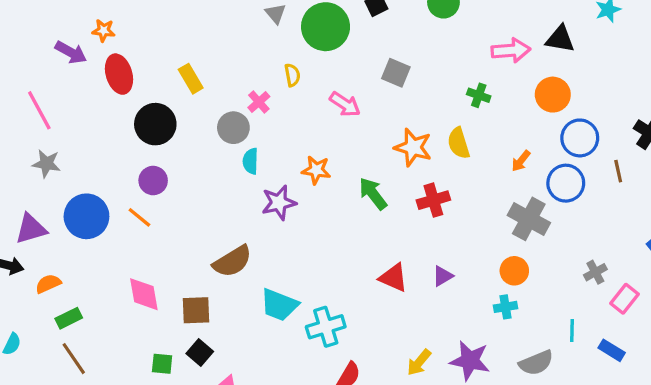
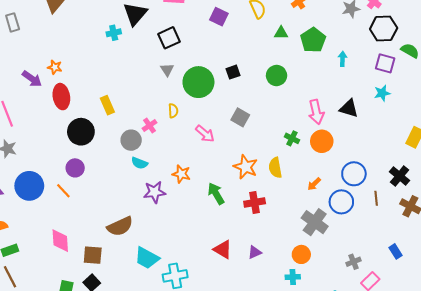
pink arrow: (511, 50) -> (316, 112), turned 75
orange circle: (553, 95) -> (322, 141), moved
cyan semicircle: (250, 161) -> (139, 163), turned -77

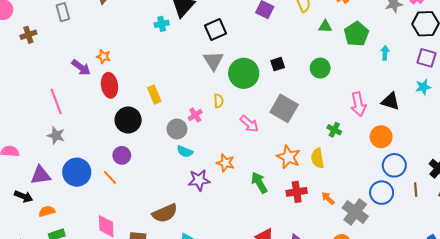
gray triangle: (167, 70) -> (213, 61), size x1.5
gray square: (240, 117) -> (284, 108), size x1.5
orange circle: (322, 141) -> (381, 137), moved
orange arrow: (314, 184) -> (328, 198), moved, turned 88

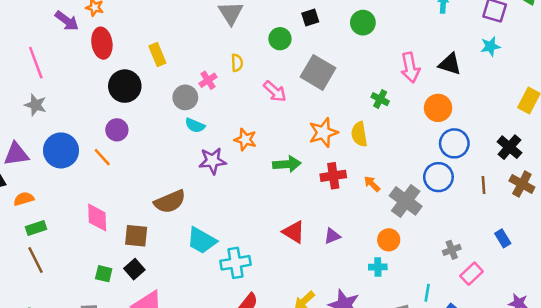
green circle: (244, 73) -> (280, 39), moved, size x0.6
orange star: (288, 157) -> (323, 132), turned 30
green arrow: (259, 183) -> (287, 164), turned 115
brown line: (416, 190) -> (483, 185), moved

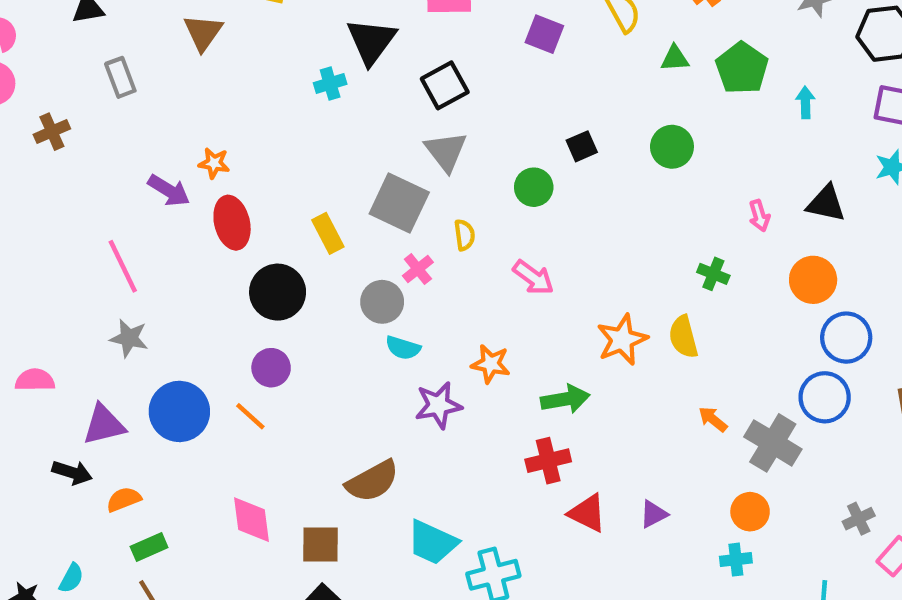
pink arrow: (410, 68) -> (759, 216), size x0.6
gray square: (318, 72) -> (399, 203), moved
red cross: (333, 176) -> (548, 461), moved

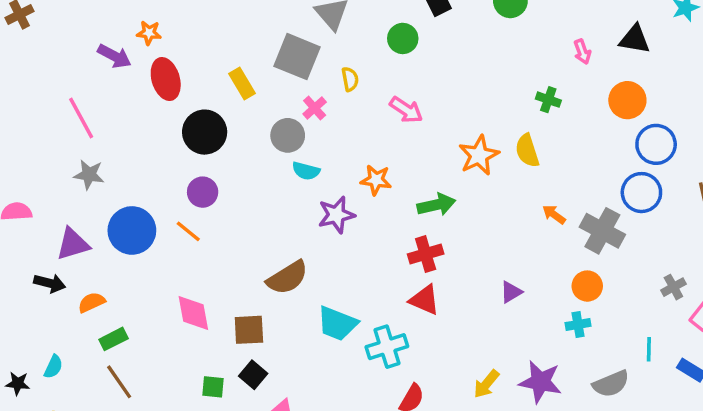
red triangle: (587, 513) -> (425, 300), moved

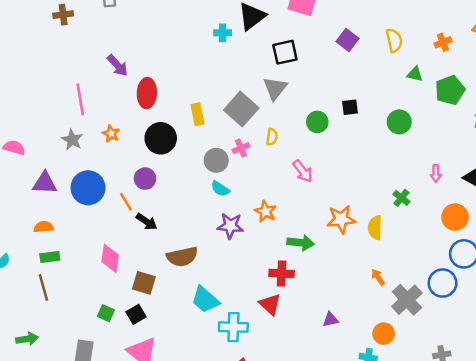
orange star: (149, 33) -> (111, 134), moved
black arrow: (50, 283) -> (147, 222), moved

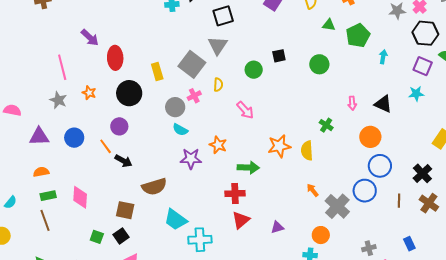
blue circle: (88, 188) -> (74, 138), size x0.7
pink diamond: (110, 258) -> (80, 197), moved
red triangle: (270, 304) -> (241, 220), moved, turned 42

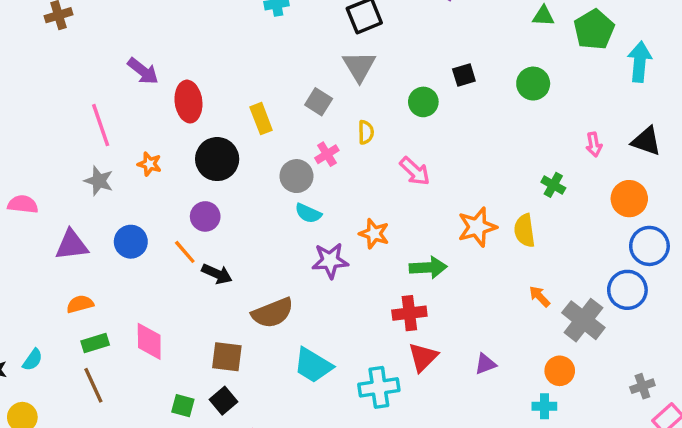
cyan arrow: (383, 57) -> (640, 62), size x1.6
gray square: (192, 64) -> (319, 102), size x0.6
cyan cross: (200, 240) -> (379, 387), moved

